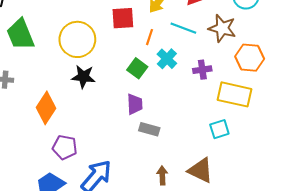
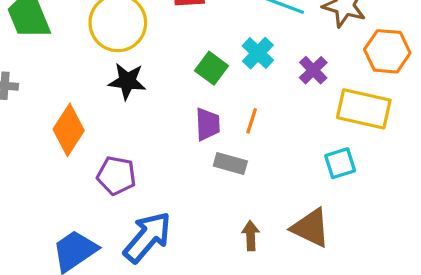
orange line: (149, 37) -> (252, 121), moved
purple cross: (202, 70) -> (313, 70), turned -36
purple pentagon: (65, 147) -> (116, 175), moved

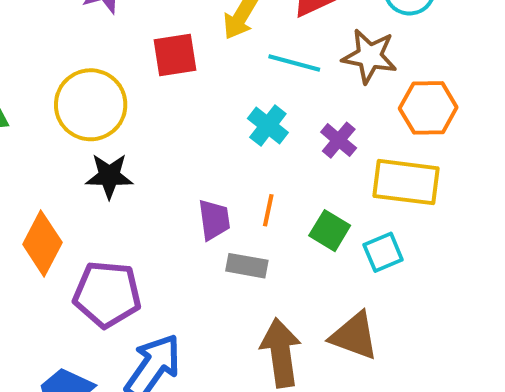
green square: (211, 68) -> (330, 231), moved
purple pentagon: (116, 175) -> (107, 294), size x1.4
brown arrow: (251, 236) -> (281, 353), size x1.8

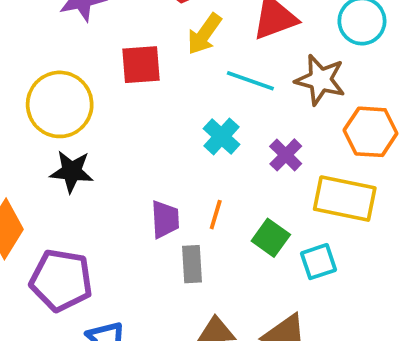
gray rectangle: (247, 266) -> (192, 264), turned 72

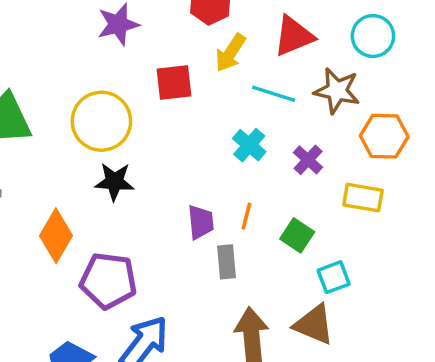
yellow rectangle: (345, 199) -> (363, 198), size x0.7
cyan square: (319, 262) -> (334, 277), moved

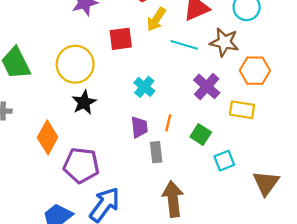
cyan cross: (249, 145) -> (144, 87), moved
purple cross: (308, 160) -> (207, 86), size x1.4
black star: (114, 182) -> (84, 102), turned -30
brown triangle: (314, 325) -> (266, 183), moved, turned 44

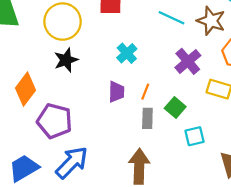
gray rectangle: (156, 152) -> (147, 118), moved

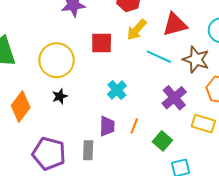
black star: (66, 60) -> (60, 96), size x0.7
orange diamond: (26, 89) -> (21, 107), moved
gray rectangle: (147, 118) -> (88, 150), moved

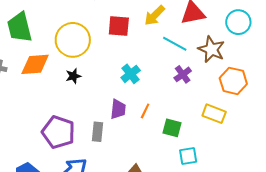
purple cross: (174, 98) -> (183, 74), moved, size x0.7
orange diamond: (21, 107) -> (35, 64), moved, turned 44
green square: (162, 141) -> (172, 128), turned -30

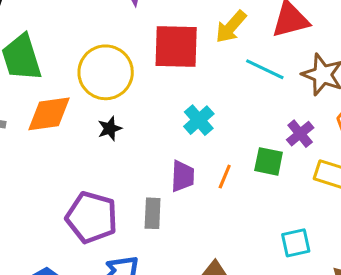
red square: (119, 26) -> (176, 47), size x1.4
purple cross: (183, 74) -> (300, 134), moved
green square: (172, 128) -> (269, 161), moved

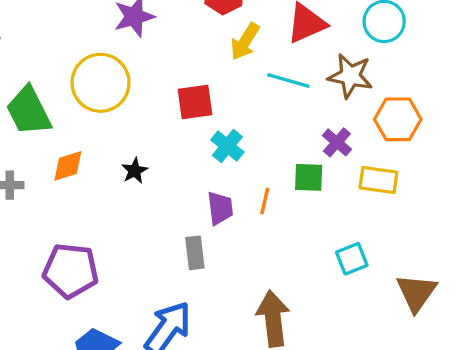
red square: (176, 47) -> (195, 102), moved, size x0.7
yellow circle: (106, 72) -> (101, 83), moved
orange diamond: (49, 114) -> (68, 166), size x0.7
purple pentagon: (92, 217) -> (71, 271), moved

